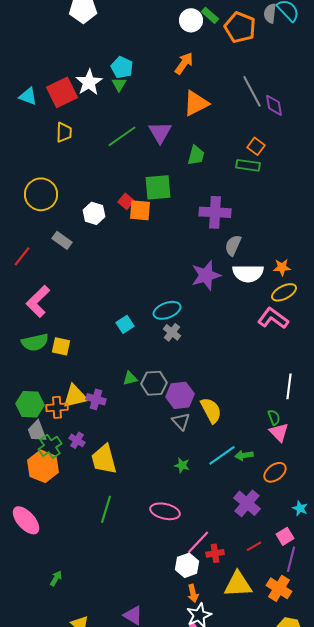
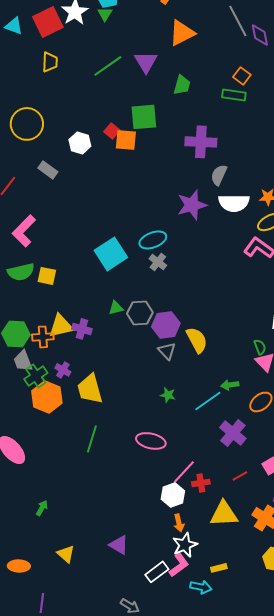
cyan square: (125, 324) -> (111, 254), size x1.8
cyan line: (222, 455) -> (208, 401), moved
orange hexagon: (43, 466) -> (47, 397), moved

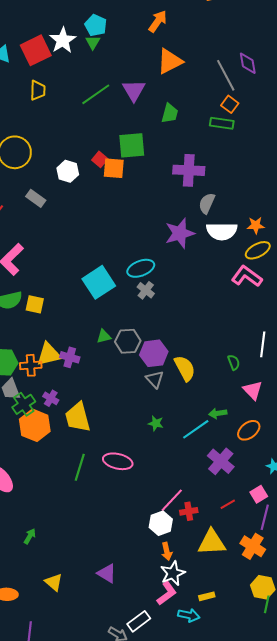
gray line: (238, 21) -> (226, 75), moved
green semicircle: (260, 347) -> (234, 362), moved
pink ellipse: (151, 441) -> (118, 461), moved
white rectangle: (157, 572) -> (139, 621), moved

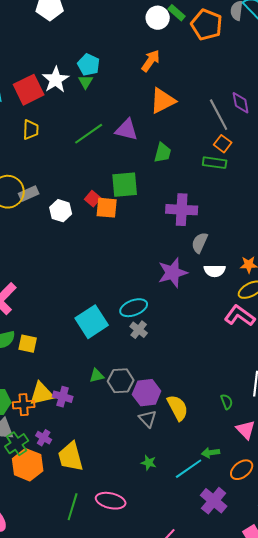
purple triangle: (134, 90) -> (127, 130), turned -45
gray rectangle: (36, 198) -> (29, 194), moved, turned -60
white semicircle: (222, 231) -> (215, 271), size x0.7

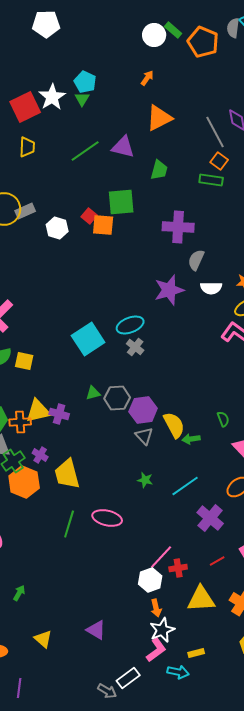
orange arrow: (151, 61) -> (147, 78), size x0.7
green arrow: (211, 453) -> (191, 439), moved

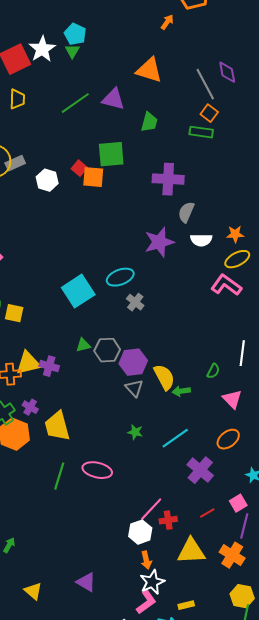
orange arrow: (147, 78) -> (167, 22), moved
orange triangle: (159, 118) -> (149, 70), turned 44
gray cross: (135, 347) -> (135, 302), moved
green semicircle: (223, 419) -> (213, 371), turned 49

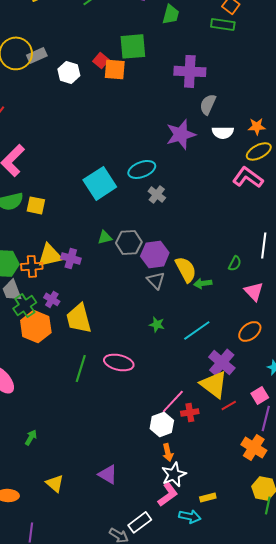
yellow triangle: (191, 551) -> (214, 384), moved, turned 40

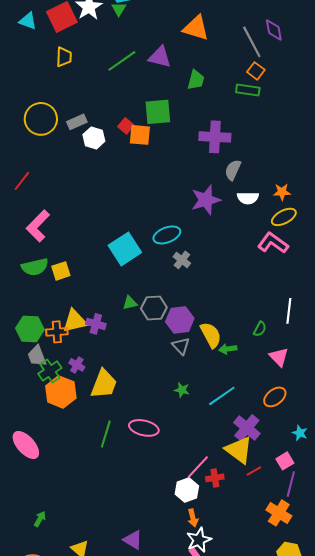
gray rectangle: (37, 55) -> (77, 122), moved
yellow square: (36, 205) -> (61, 271), turned -30
yellow trapezoid: (79, 318) -> (104, 384), turned -144
green arrow: (31, 437) -> (40, 519), moved

